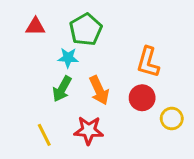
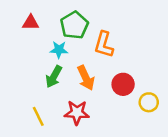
orange L-shape: (148, 62) -> (104, 45), moved

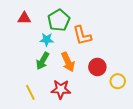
orange L-shape: (104, 45) -> (82, 36), turned -30

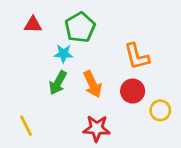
orange L-shape: (82, 36) -> (137, 56), moved
red star: (61, 89) -> (97, 128), moved
yellow line: (30, 92) -> (26, 126), moved

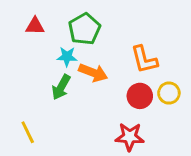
orange arrow: (92, 84) -> (93, 73), moved, turned -44
yellow circle: (160, 110) -> (169, 93), moved
red star: (97, 128) -> (130, 137), moved

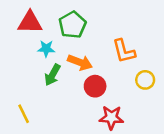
red triangle: (35, 26) -> (30, 22), size x1.5
cyan star: (67, 57) -> (46, 49), moved
red circle: (140, 96) -> (95, 86), moved

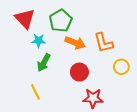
red triangle: (30, 22) -> (25, 19), turned 45
orange arrow: (80, 62) -> (75, 43), moved
yellow line: (24, 114) -> (35, 92), moved

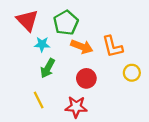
red star: (93, 98) -> (76, 107), moved

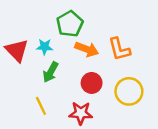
red triangle: (27, 20) -> (17, 50), moved
yellow circle: (132, 73) -> (129, 91), moved, size x1.5

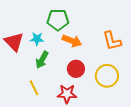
green pentagon: (70, 24) -> (58, 20), turned 30
orange L-shape: (119, 49) -> (112, 41), moved

